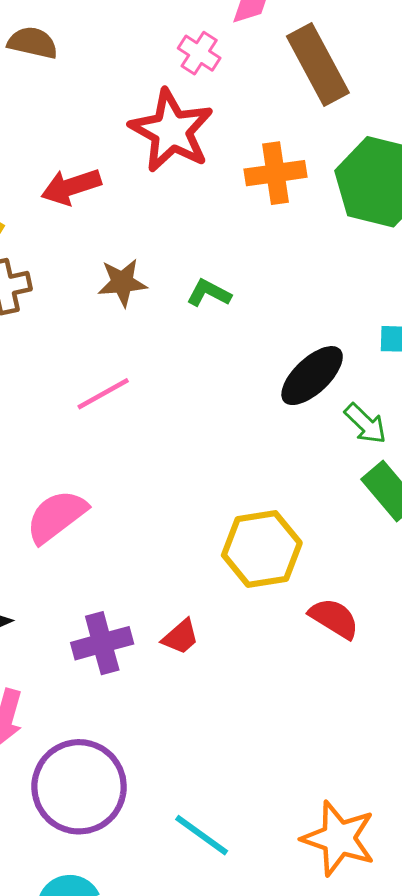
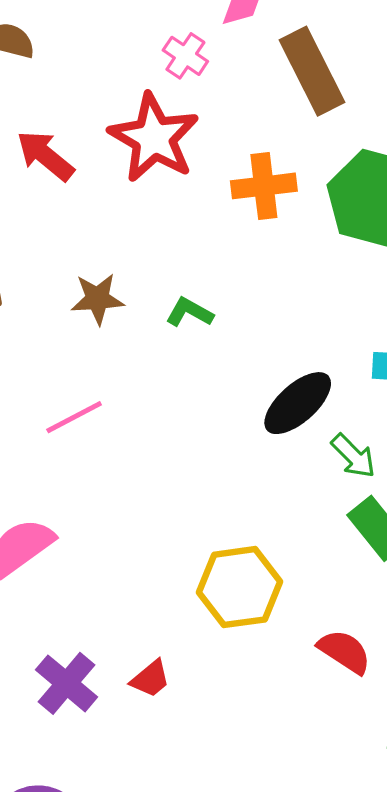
red arrow: (71, 187) -> (45, 156), moved, turned 56
red semicircle: (334, 618) -> (344, 652), moved
purple cross: (102, 643) -> (67, 683), turned -36

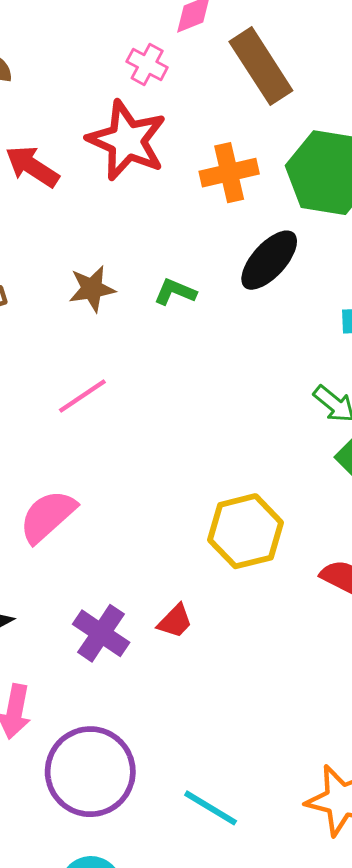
black ellipse: (298, 403) -> (269, 260), moved

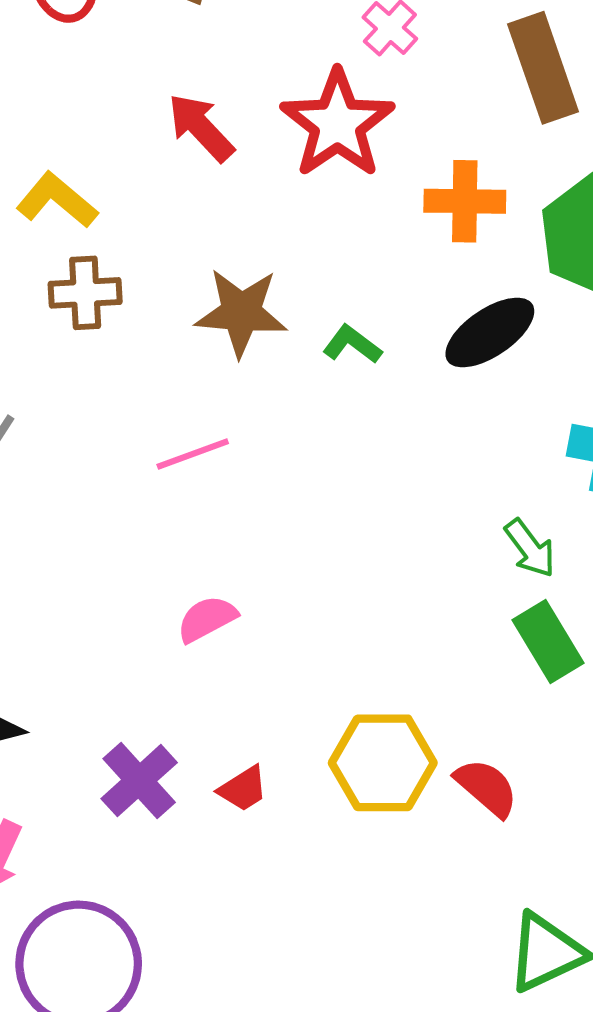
brown star: (92, 289) -> (241, 312), size x1.4
pink semicircle: (48, 516) -> (207, 619), moved, size x0.7
yellow hexagon: (245, 531) -> (383, 763), moved

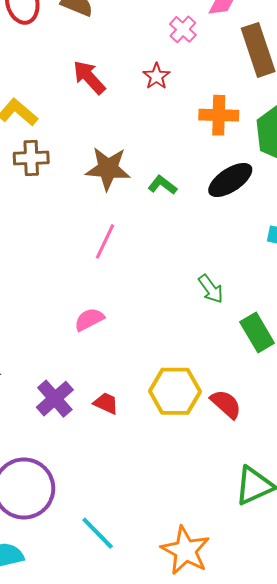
red star: (337, 124) -> (156, 76), size x0.5
pink line: (193, 454) -> (105, 241), moved, turned -45
green arrow: (530, 548) -> (211, 289), moved
red trapezoid: (243, 789) -> (106, 403), turned -124

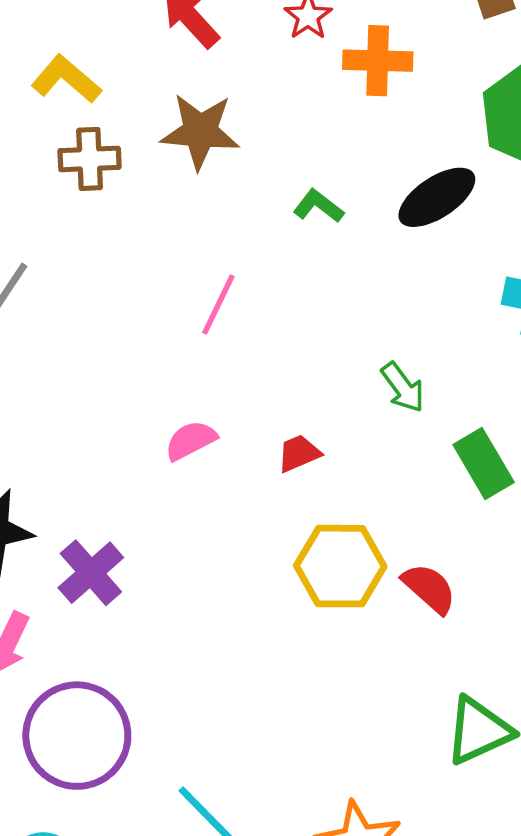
orange cross: (219, 115) -> (378, 61), moved
brown star: (108, 169) -> (200, 131), moved
purple cross: (55, 399) -> (91, 573), moved
red trapezoid: (106, 403) -> (299, 453), moved, turned -48

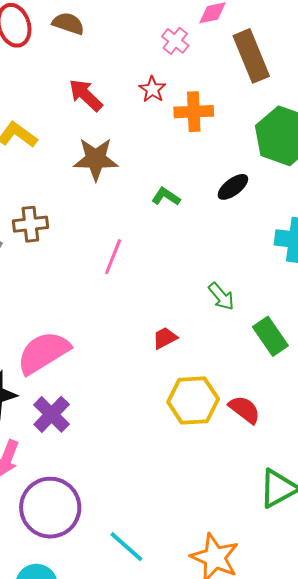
brown cross: (90, 159) -> (30, 224), moved
black ellipse: (437, 197) -> (233, 187), size x0.7
pink semicircle: (191, 440) -> (43, 353), moved, size x1.8

